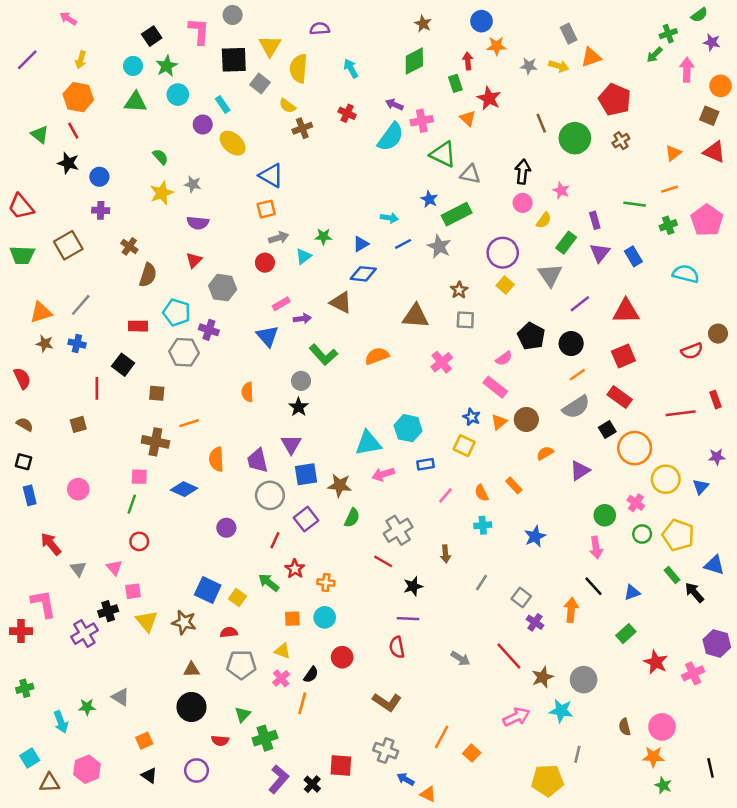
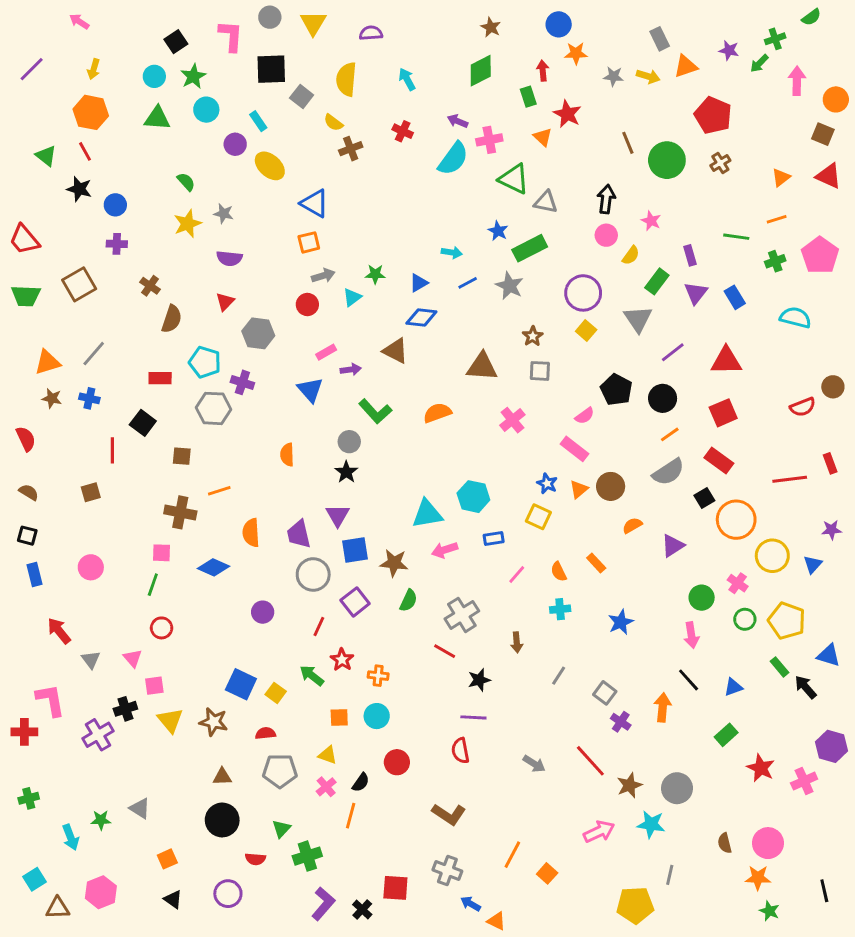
purple star: (712, 42) -> (729, 50), moved
yellow triangle: (270, 46) -> (313, 23), moved

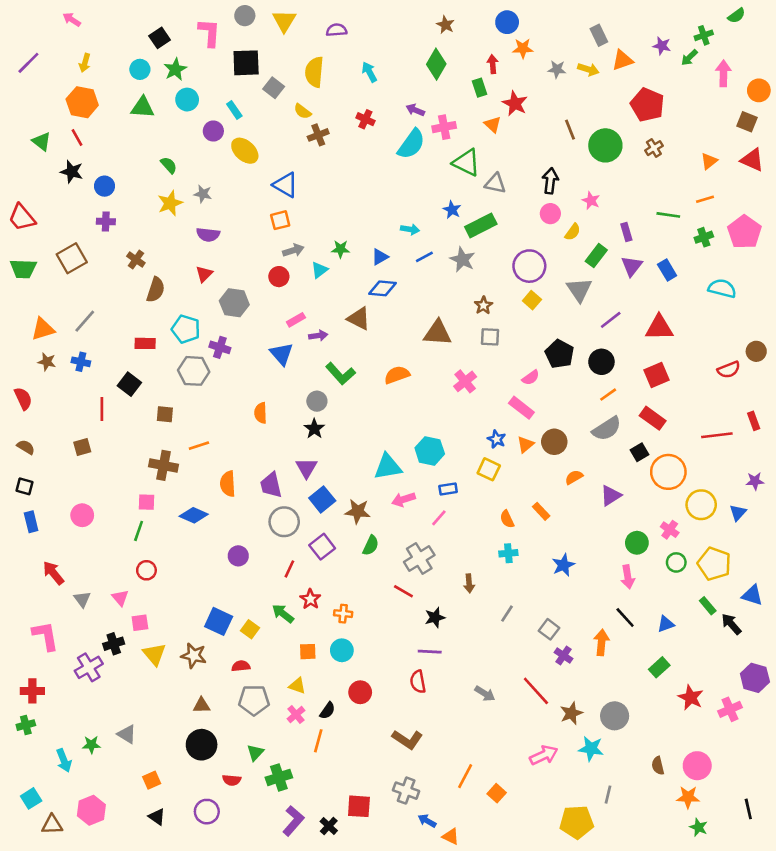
green diamond: (481, 71) -> (436, 64), turned -32
blue square: (355, 550) -> (322, 499), turned -30
pink line: (517, 575) -> (439, 518), moved
red cross: (24, 732) -> (32, 691), moved

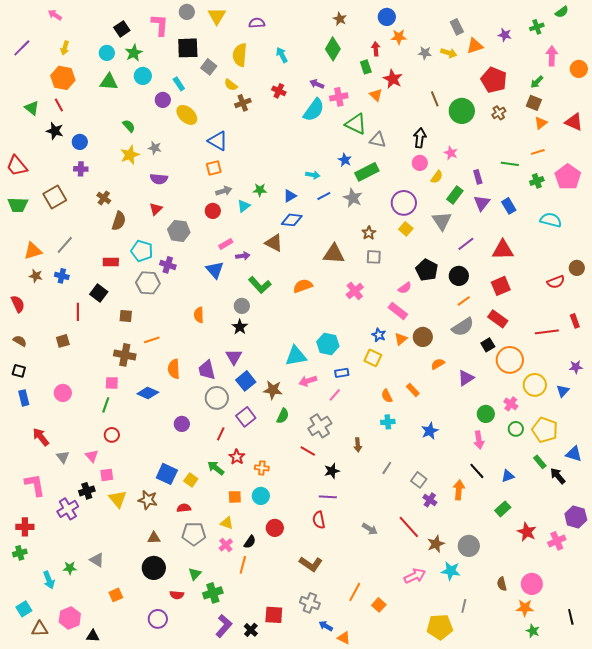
green arrow: (689, 58) -> (537, 82), moved
brown square: (747, 122) -> (534, 103), moved
black triangle: (157, 817) -> (93, 636), moved, turned -32

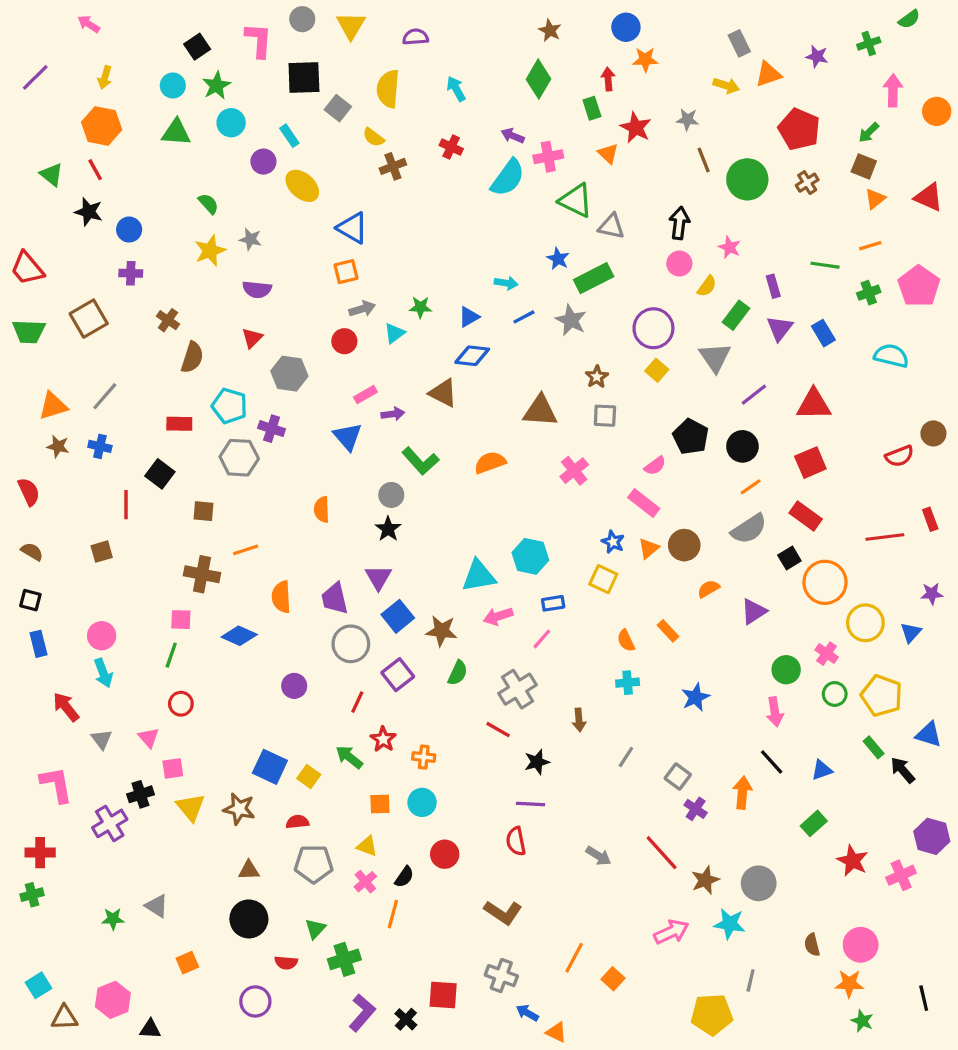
gray star: (425, 53) -> (687, 119), moved
cyan arrow: (49, 580) -> (103, 673), moved

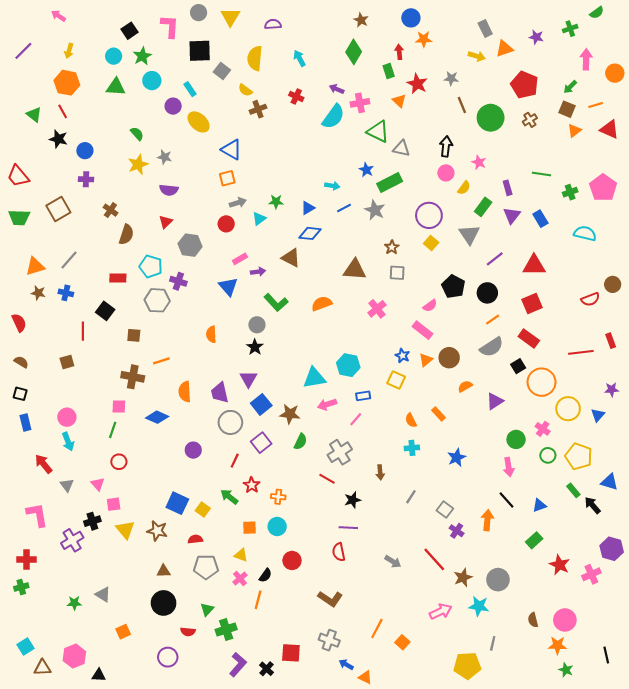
orange line: (870, 246) -> (596, 105), moved

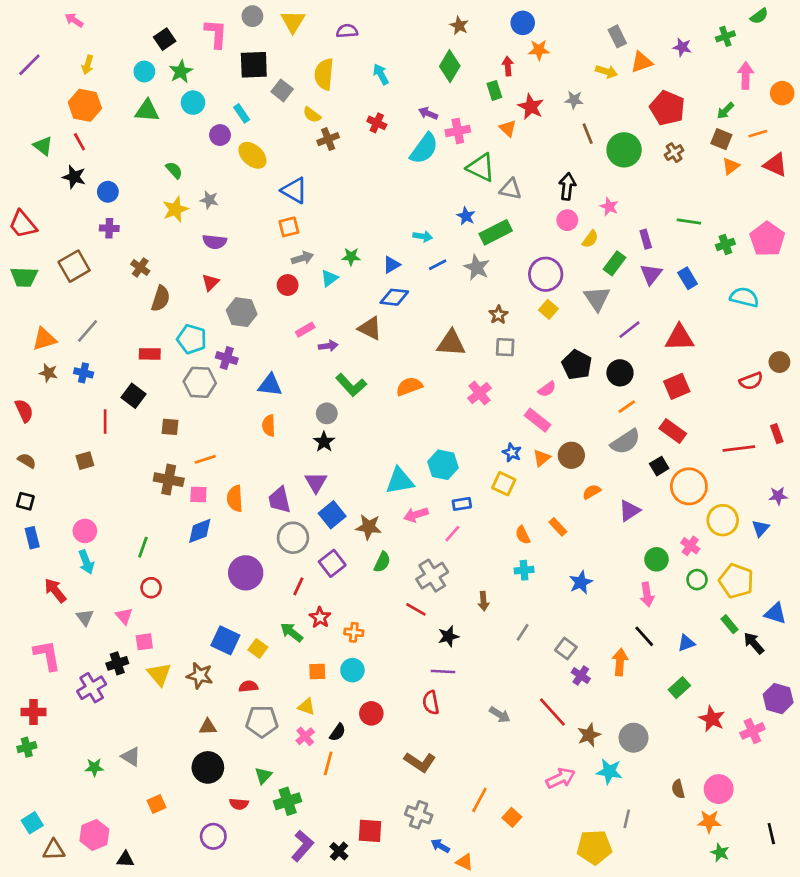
blue triangle: (228, 287) -> (270, 385), moved, turned -42
pink square: (119, 407) -> (198, 494), moved
blue diamond: (157, 417) -> (200, 531), turned -45
purple circle: (193, 450) -> (246, 573), size x1.6

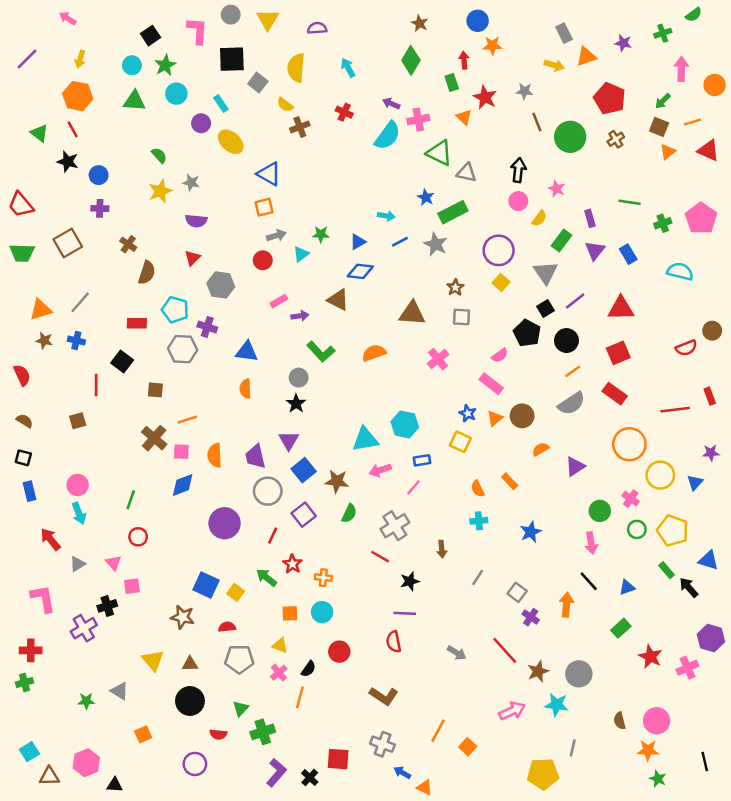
black square: (659, 466) -> (545, 308), moved
brown cross: (169, 480) -> (154, 438), turned 30
gray triangle: (85, 617) -> (78, 564), turned 35
yellow triangle: (159, 674) -> (153, 660), moved

